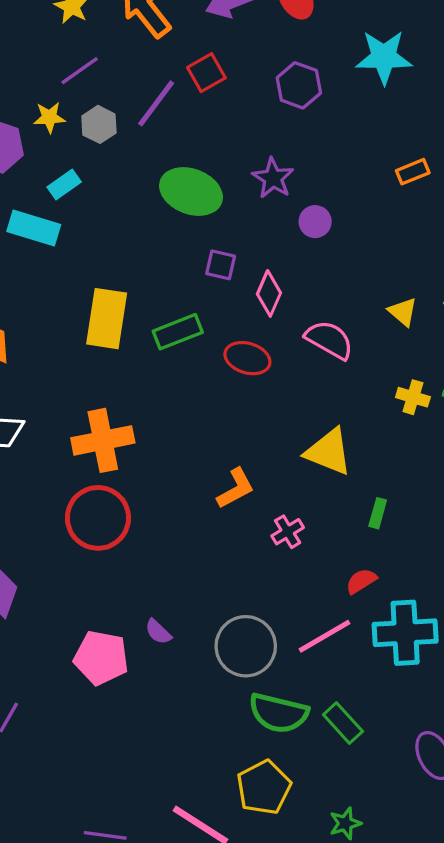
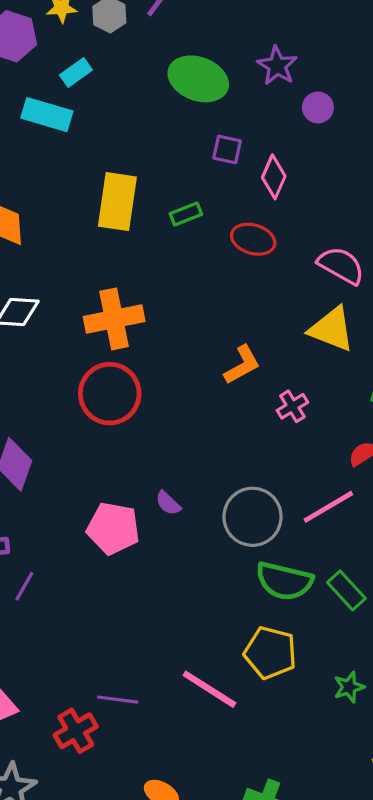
green rectangle: (178, 332) -> (186, 214), size x0.7
pink semicircle: (329, 340) -> (341, 265), moved
yellow pentagon: (264, 787) -> (270, 653), turned -30

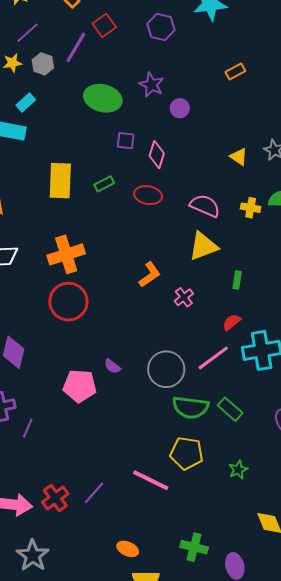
yellow triangle: (332, 329) -> (203, 246), turned -36
purple line: (118, 700) -> (94, 493), turned -50
red cross: (76, 731) -> (55, 498), moved

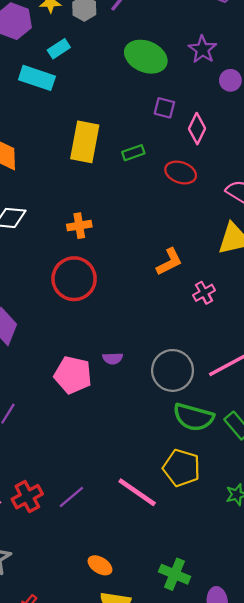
orange cross: (66, 254) -> (79, 226), size x0.6
purple semicircle: (112, 366) -> (113, 358), turned -48

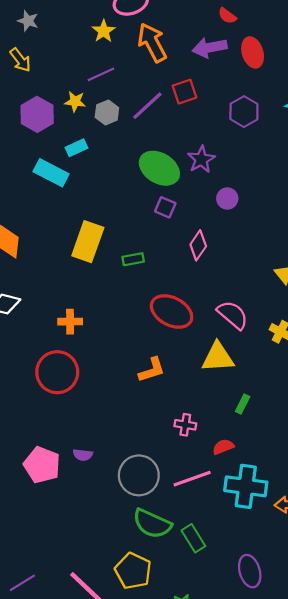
purple star: (202, 49) -> (201, 159), moved
purple circle: (230, 80) -> (227, 199), moved
purple square: (164, 108) -> (165, 207), moved
red ellipse: (181, 173) -> (172, 311), moved, size x1.4
pink cross: (204, 293) -> (185, 425), moved, turned 30

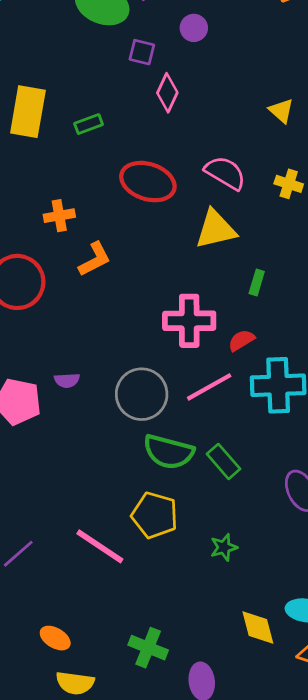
purple square: (165, 207) -> (142, 52), moved
orange cross: (70, 322) -> (59, 216), moved
orange L-shape: (152, 370) -> (95, 259), moved
pink cross: (185, 425) -> (189, 321), size x1.8

